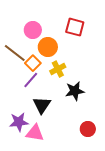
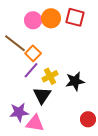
orange circle: (48, 47) -> (51, 18), moved
yellow cross: (58, 69) -> (50, 76), moved

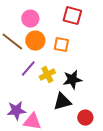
orange circle: (51, 18) -> (35, 41), moved
orange square: (33, 53) -> (61, 45), moved, turned -35
black triangle: (42, 95) -> (62, 102), moved, turned 42

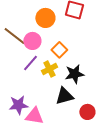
pink circle: (30, 19) -> (32, 41), moved
orange circle: (35, 41) -> (45, 18), moved
orange square: (61, 45) -> (59, 50), moved, turned 35

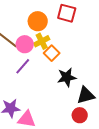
yellow cross: (49, 69) -> (42, 41), moved
black triangle: (64, 96) -> (86, 95), moved

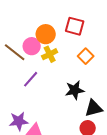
pink circle: (25, 44) -> (32, 46), moved
orange square: (52, 53) -> (86, 56), moved

